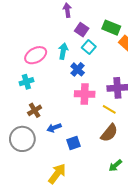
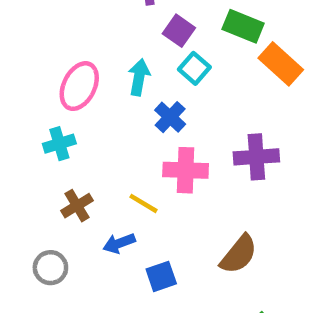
pink ellipse: (36, 55) -> (79, 86), turned -35
yellow line: (109, 109) -> (143, 203), moved
gray circle: (22, 139) -> (50, 268), size x0.6

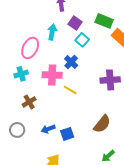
cyan arrow: (139, 77) -> (52, 32), moved
pink cross: (186, 170) -> (52, 75), moved
yellow line: (143, 203) -> (70, 90), moved
blue arrow: (119, 243) -> (48, 129), moved

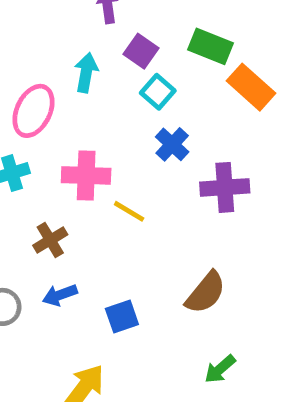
blue cross: (71, 62) -> (172, 144), moved
brown cross: (29, 102) -> (50, 240), moved
blue arrow: (48, 129) -> (60, 295), moved

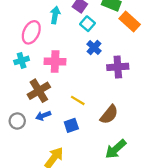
yellow line: (129, 211) -> (78, 100), moved
brown cross: (50, 240) -> (39, 91), size x1.5
green arrow: (220, 369) -> (116, 149), size x1.5

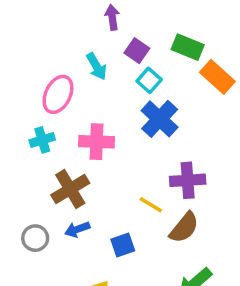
cyan arrow: (55, 15) -> (97, 66), turned 140
blue cross: (94, 47) -> (160, 119), size x1.5
purple cross: (118, 67) -> (188, 180), moved
yellow line: (78, 100) -> (151, 205), moved

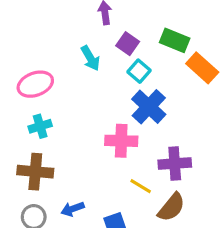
pink ellipse: (58, 94) -> (35, 84), moved, turned 44
pink cross: (97, 142) -> (121, 141), moved
brown cross: (70, 189) -> (35, 172), moved, turned 36

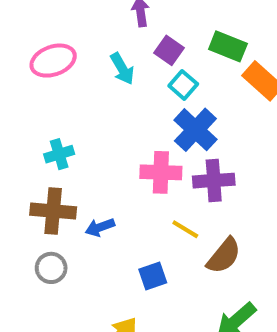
pink ellipse: (35, 84) -> (53, 61), moved
purple cross: (175, 164) -> (214, 181), moved
blue arrow: (73, 209) -> (100, 227), moved

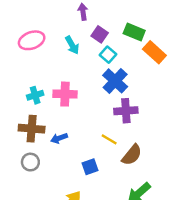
pink cross: (161, 172) -> (65, 94), moved

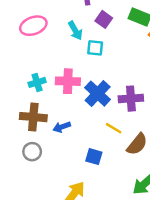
cyan square: (108, 55) -> (95, 48), moved, turned -35
blue cross: (115, 81) -> (98, 94), moved
blue square: (90, 167) -> (94, 157), turned 35

